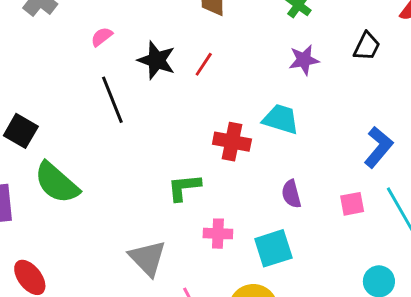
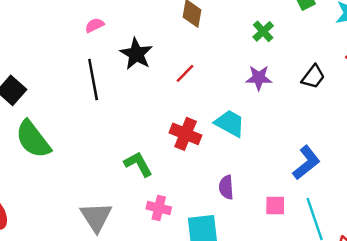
red line: (204, 64) -> (185, 73), moved
green L-shape: (184, 187) -> (138, 164), turned 56

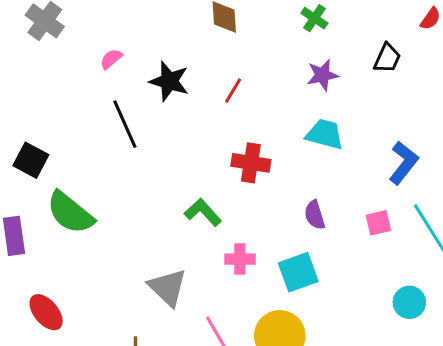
cyan trapezoid: (230, 123) -> (325, 134), moved

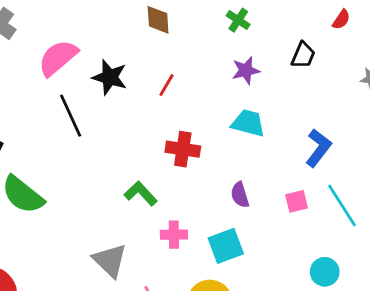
pink semicircle: (111, 59) -> (58, 58), size x2.0

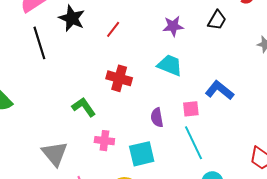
blue L-shape: (318, 148) -> (219, 90), turned -96
pink square: (297, 201) -> (191, 109), moved
cyan line: (342, 205) -> (194, 143), moved

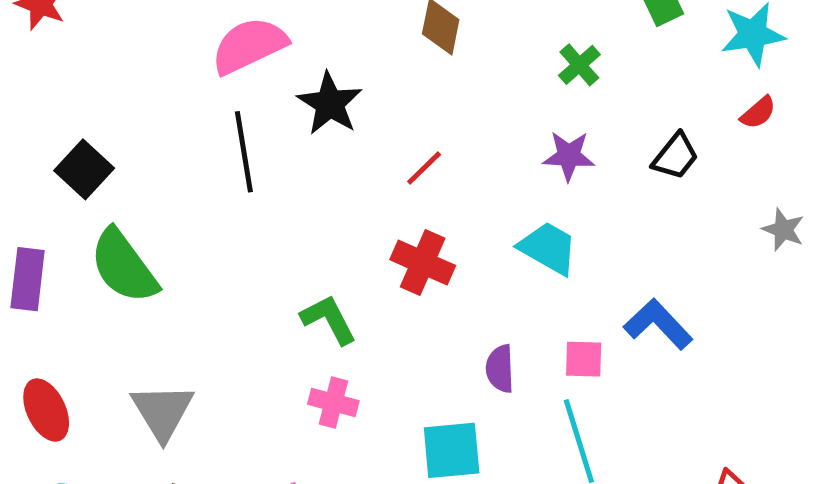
red line: (113, 29) -> (424, 168), moved
pink cross: (104, 141) -> (333, 402), moved
gray triangle: (55, 154) -> (162, 412), moved

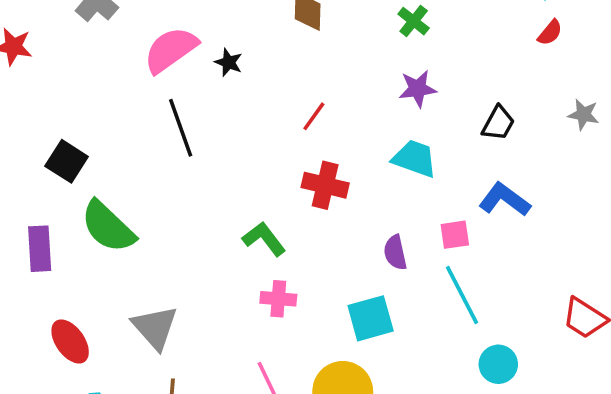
black star: (330, 104) -> (229, 62), moved, size x0.6
black trapezoid: (675, 156) -> (498, 123), moved

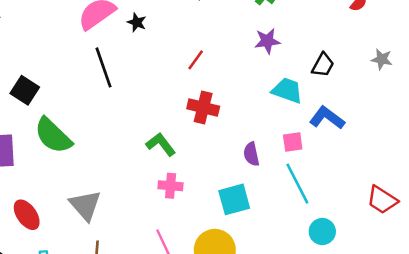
cyan trapezoid: (415, 158) -> (287, 90), moved

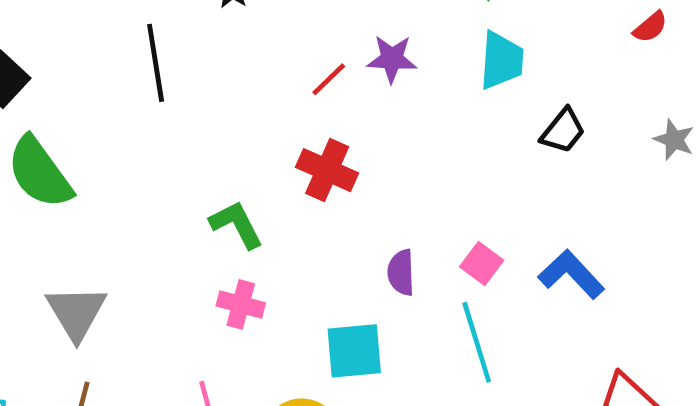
purple star: (267, 41) -> (392, 59), moved
cyan trapezoid: (287, 90) -> (501, 60), moved, turned 64
blue L-shape: (327, 118) -> (571, 274), moved
pink square: (293, 142) -> (482, 264), turned 35

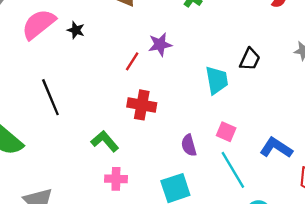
cyan trapezoid: (501, 60) -> (217, 80), moved
black line: (156, 63) -> (50, 97), moved
blue L-shape: (571, 274) -> (276, 148), moved

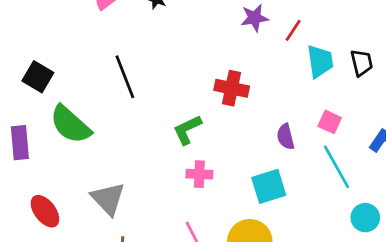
black trapezoid: (250, 59) -> (362, 63), moved, turned -40
red line: (132, 61) -> (293, 30), moved
green L-shape: (105, 141) -> (187, 130), turned -76

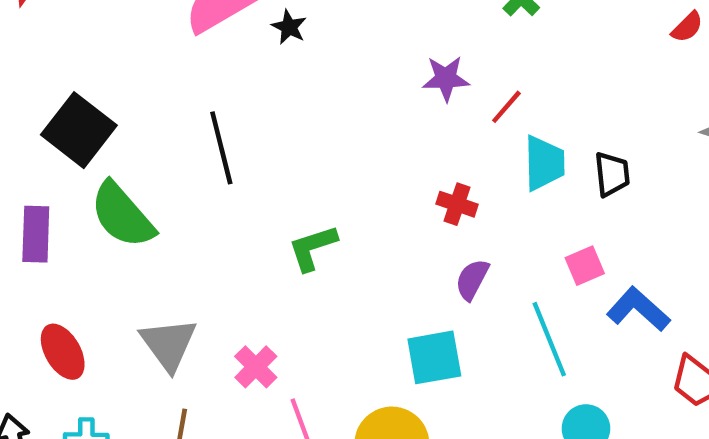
black square: (38, 77) -> (79, 130), size x1.4
red cross: (232, 88) -> (457, 204), moved, size x0.7
pink square: (330, 122) -> (585, 266), moved, turned 35
purple semicircle: (286, 137) -> (472, 279), turned 35
pink cross: (199, 174) -> (256, 367), moved, turned 35

